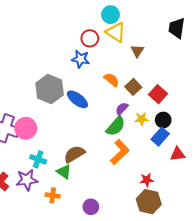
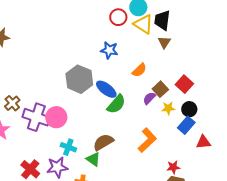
black trapezoid: (177, 28) -> (162, 20), moved
red circle: (90, 38) -> (118, 17), moved
orange semicircle: (112, 80) -> (139, 70), turned 98
brown square: (133, 87) -> (160, 89), moved
green semicircle: (116, 126) -> (116, 104), moved

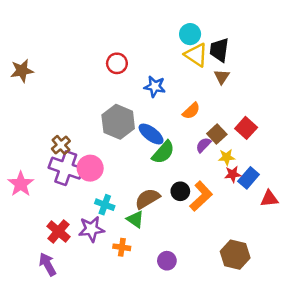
red circle: (118, 17) -> (117, 63), moved
brown cross: (12, 103) -> (61, 145), moved
black circle: (189, 109) -> (180, 191), moved
red star: (173, 167) -> (233, 174), moved

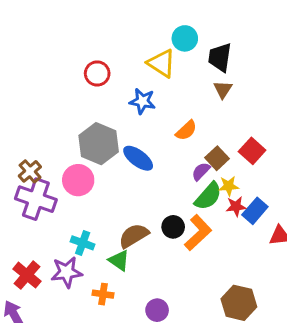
yellow triangle: (196, 55) -> (161, 63), moved
green semicircle: (163, 152) -> (208, 196), moved
pink circle: (90, 168) -> (78, 180), moved

